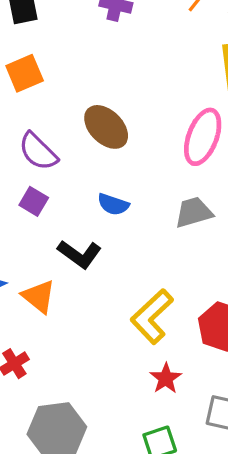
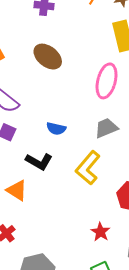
brown ellipse: (106, 127) -> (48, 57), moved
yellow L-shape: (152, 316) -> (88, 168), moved

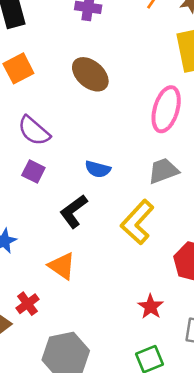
black L-shape: (39, 161) -> (74, 211), turned 112
orange triangle: (17, 190) -> (62, 266), moved

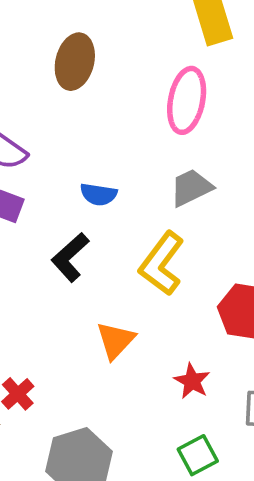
brown ellipse: (90, 74) -> (75, 62), turned 69
orange triangle: (62, 266) -> (115, 340), moved, turned 44

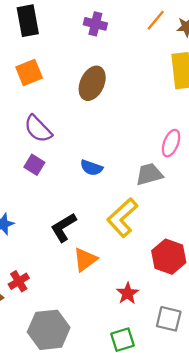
pink ellipse: (187, 100) -> (171, 143), moved, size x0.7
black L-shape: (70, 257) -> (64, 227), moved

